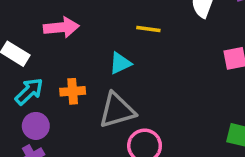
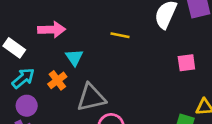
cyan triangle: (120, 63) -> (74, 57), moved, turned -42
orange cross: (73, 91) -> (57, 80), turned -36

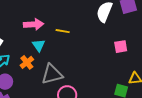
pink arrow: (52, 30) -> (34, 24), moved
yellow line: (120, 35) -> (63, 31), moved

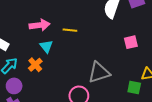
gray triangle: (52, 74) -> (99, 73), moved

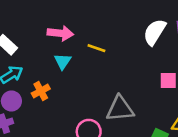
orange cross: (35, 65) -> (41, 91), moved

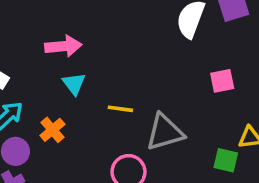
yellow line: (96, 48) -> (120, 109), moved

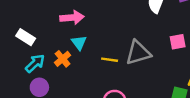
orange cross: (52, 130) -> (63, 59), moved
gray triangle: (165, 132) -> (138, 53), moved

